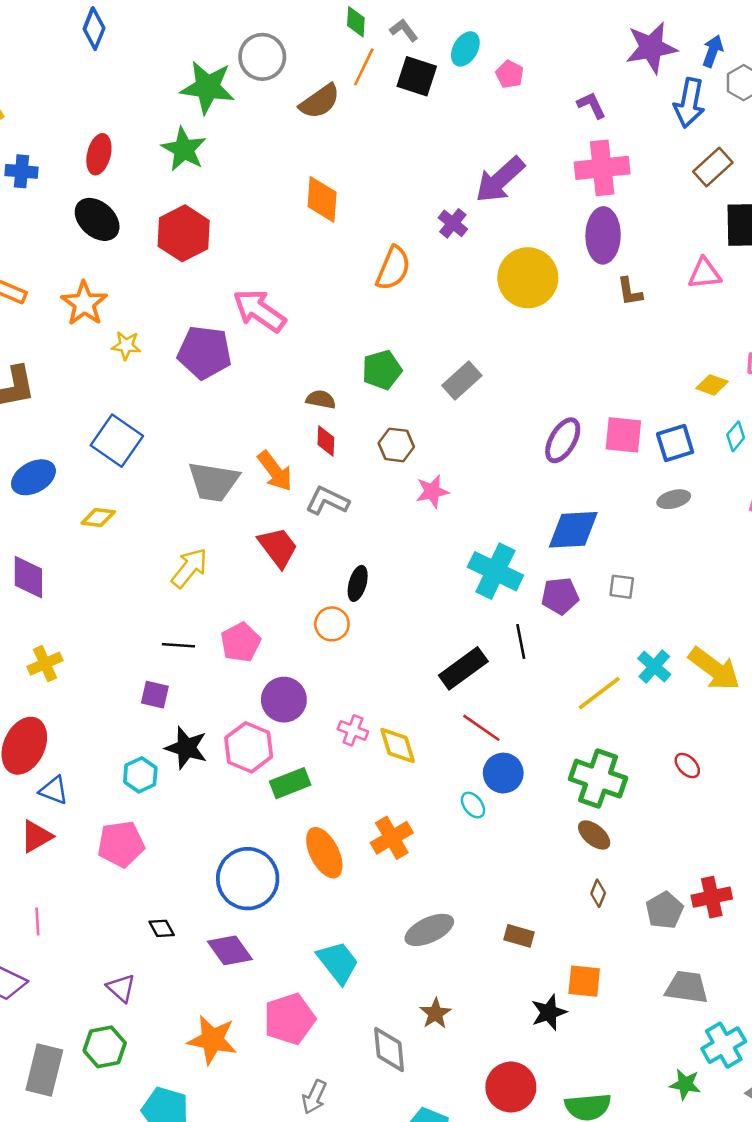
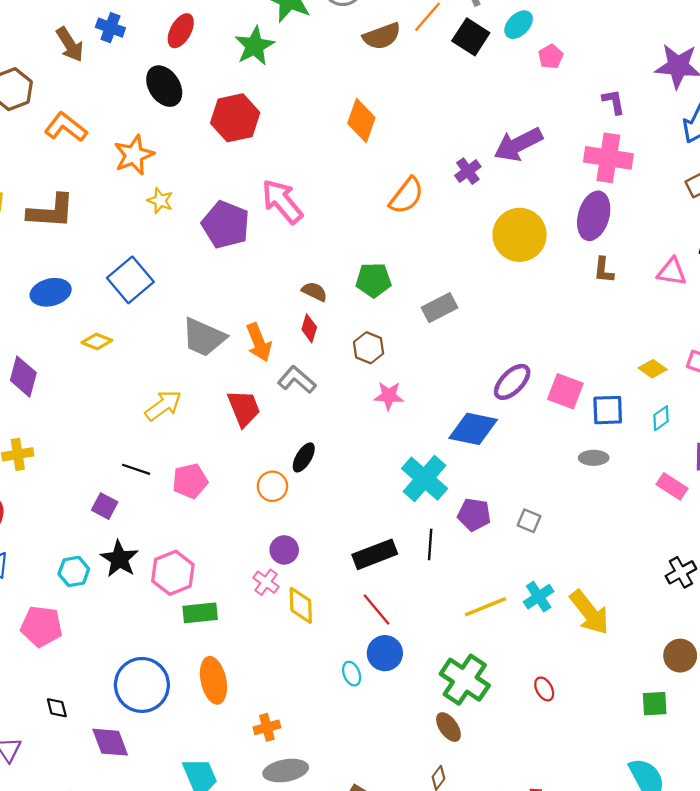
blue diamond: (573, 530) -> (473, 429), moved
purple circle: (284, 700) -> (284, 550), moved, size x0.7
orange cross: (392, 838) -> (267, 727), moved, size x0.7

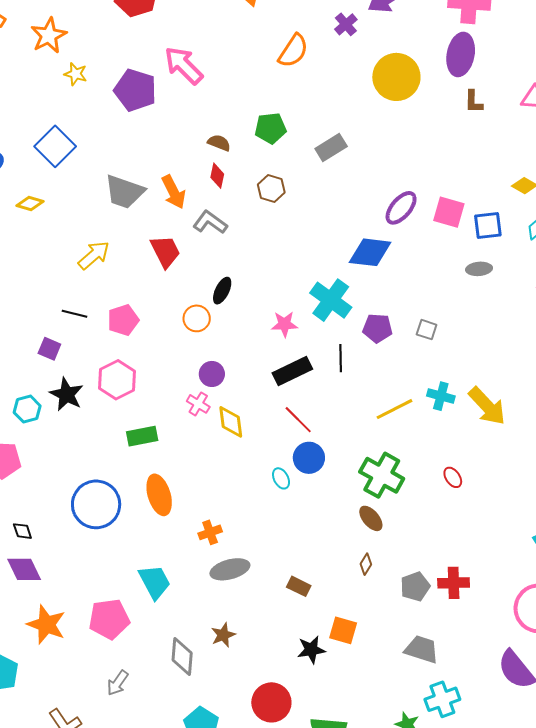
pink star: (389, 396) -> (284, 324), moved
pink hexagon: (173, 573) -> (117, 380), moved
cyan cross: (539, 597) -> (441, 396), turned -36
purple diamond: (110, 742) -> (24, 569), moved

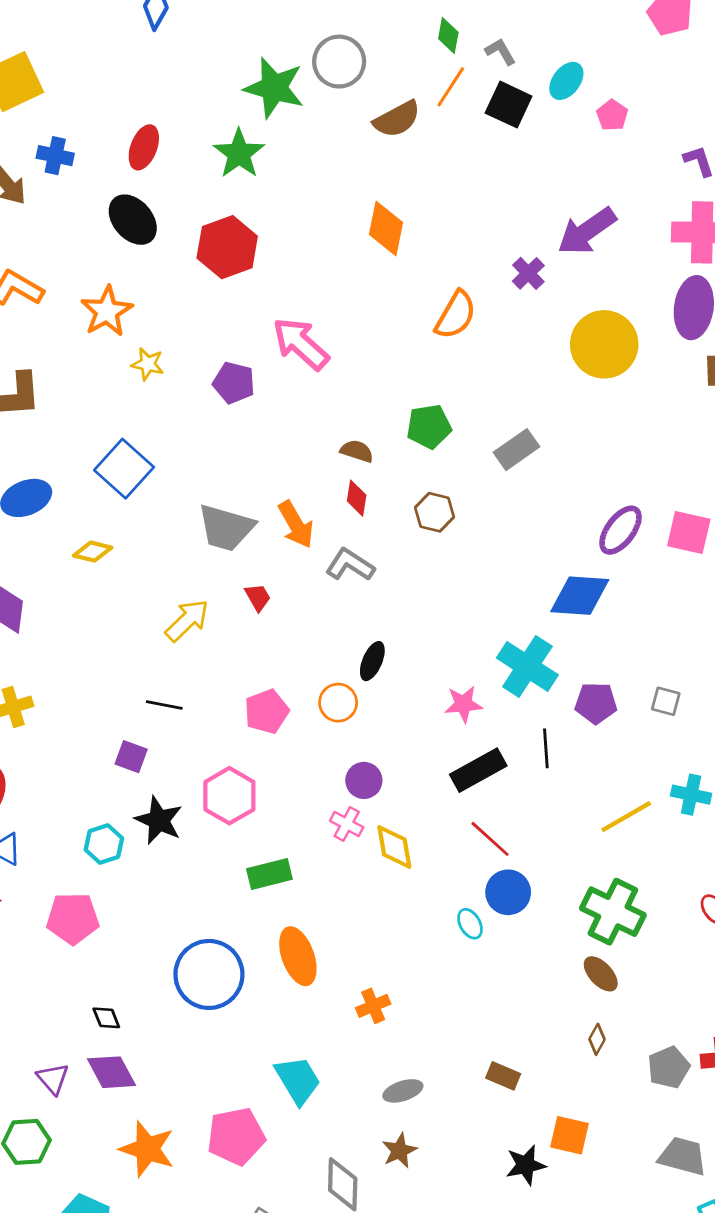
purple pentagon: (135, 90) -> (234, 383), size x0.7
red trapezoid: (165, 251) -> (258, 597), moved, size x0.6
pink pentagon: (123, 320) -> (267, 711), moved
gray ellipse: (230, 569) -> (403, 1091), moved, size x0.7

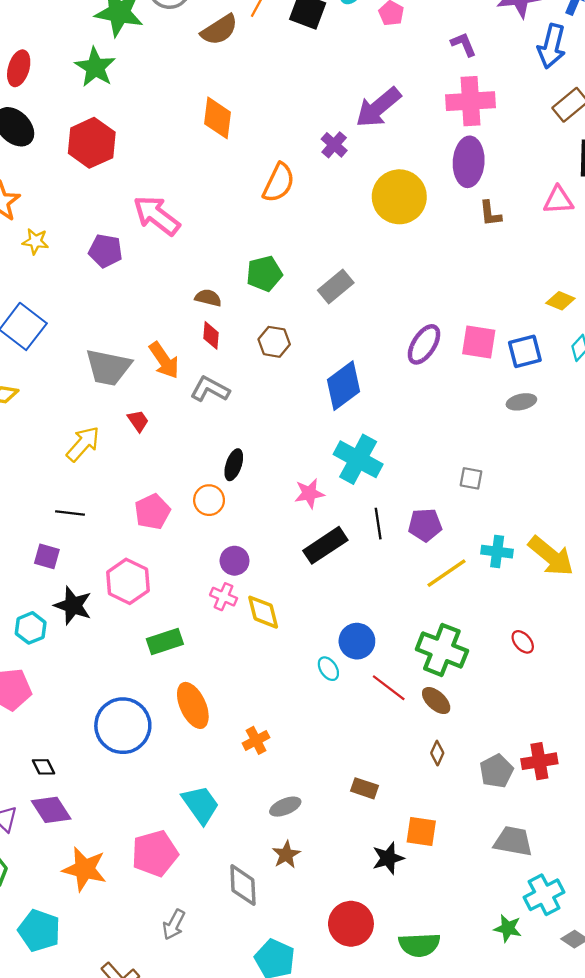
blue diamond: (580, 596) -> (343, 386), moved, turned -36
purple pentagon: (596, 703) -> (425, 525), moved
red line: (490, 839) -> (389, 688), moved

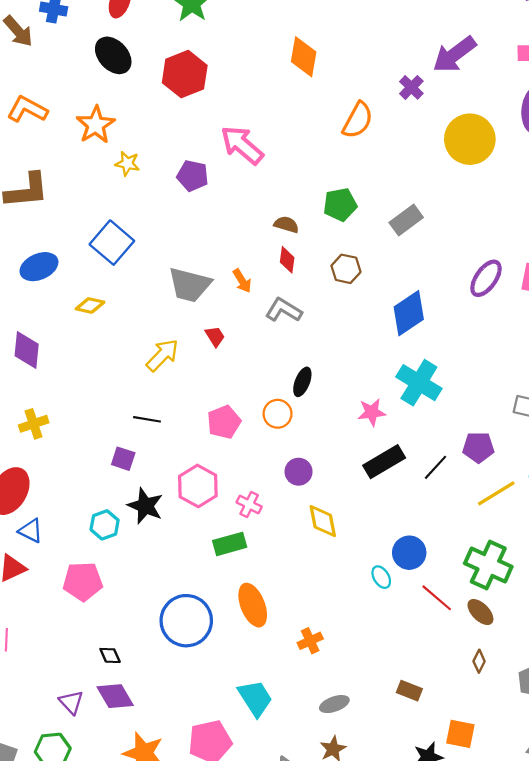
orange arrow: (164, 360) -> (242, 281), size x0.7
black line: (378, 524) -> (435, 467), moved, turned 48
pink cross: (224, 597) -> (249, 505), moved

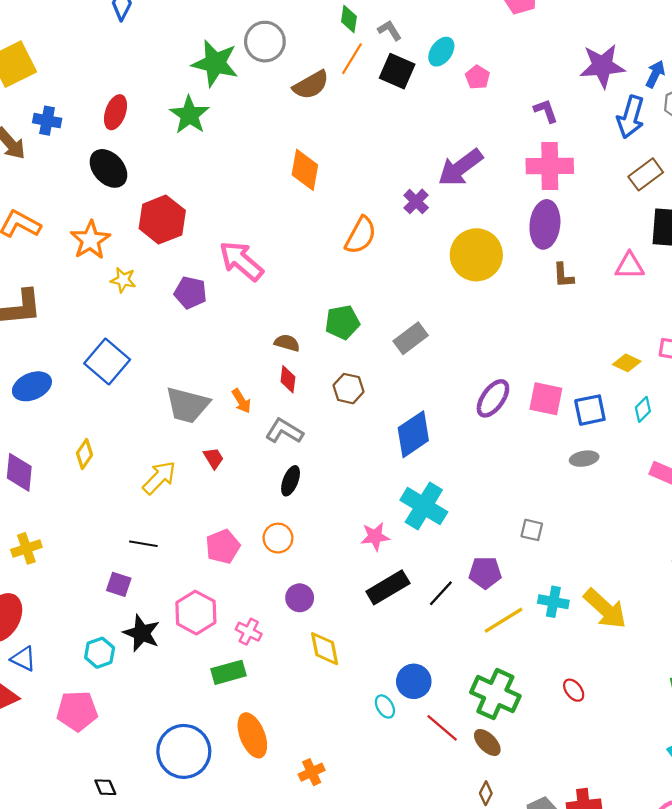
red hexagon: (185, 74) -> (162, 220), moved
yellow diamond: (90, 306) -> (84, 454), moved, turned -68
black ellipse: (302, 382) -> (291, 481), moved

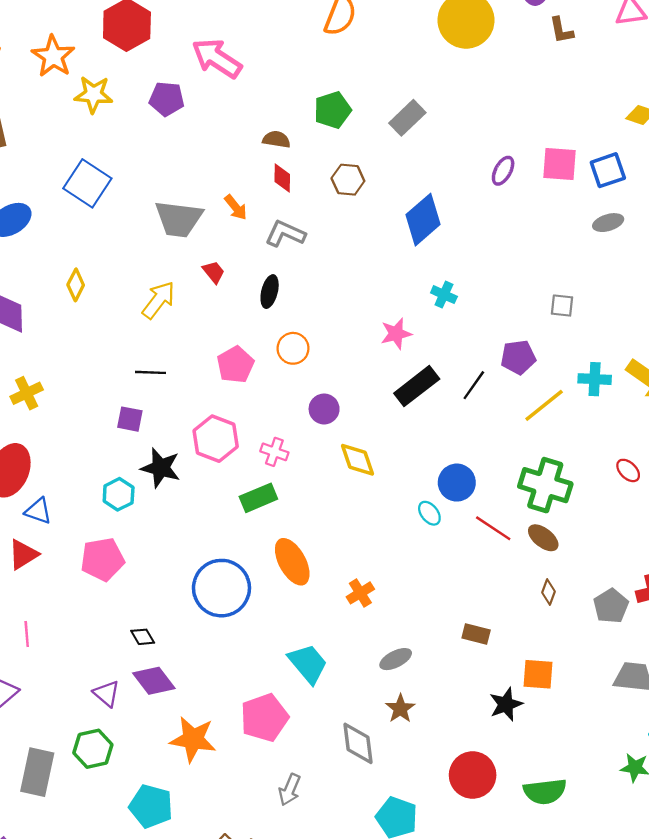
yellow star: (123, 280) -> (93, 94), size x1.4
purple ellipse: (493, 398) -> (503, 171), size x0.7
black ellipse: (291, 481) -> (270, 292), moved
cyan cross: (424, 506) -> (444, 295), size x0.5

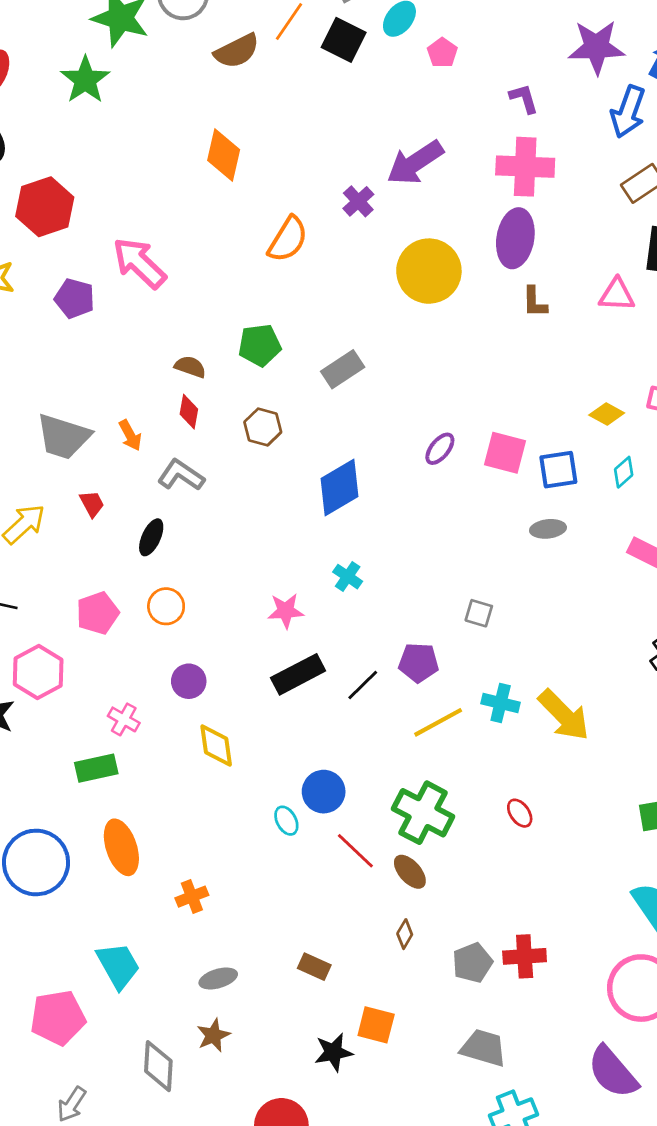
pink hexagon: (216, 439) -> (38, 672), moved

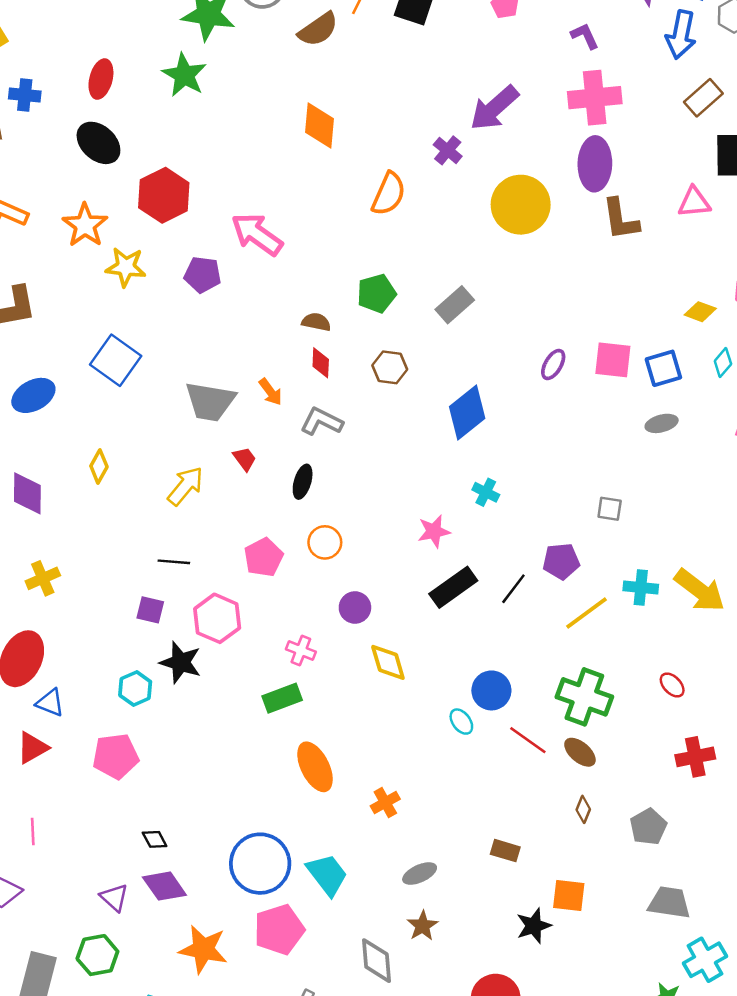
brown L-shape: (535, 302) -> (620, 219), size x1.5
blue circle: (36, 862) -> (260, 864), moved
red cross: (525, 956) -> (695, 757), moved

